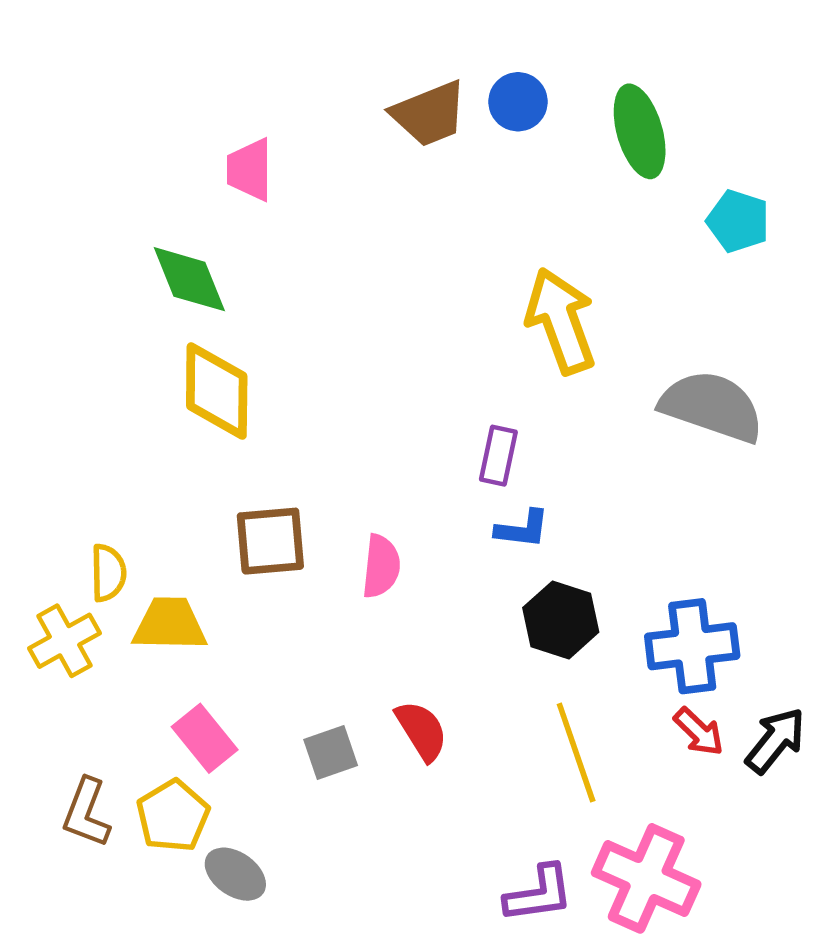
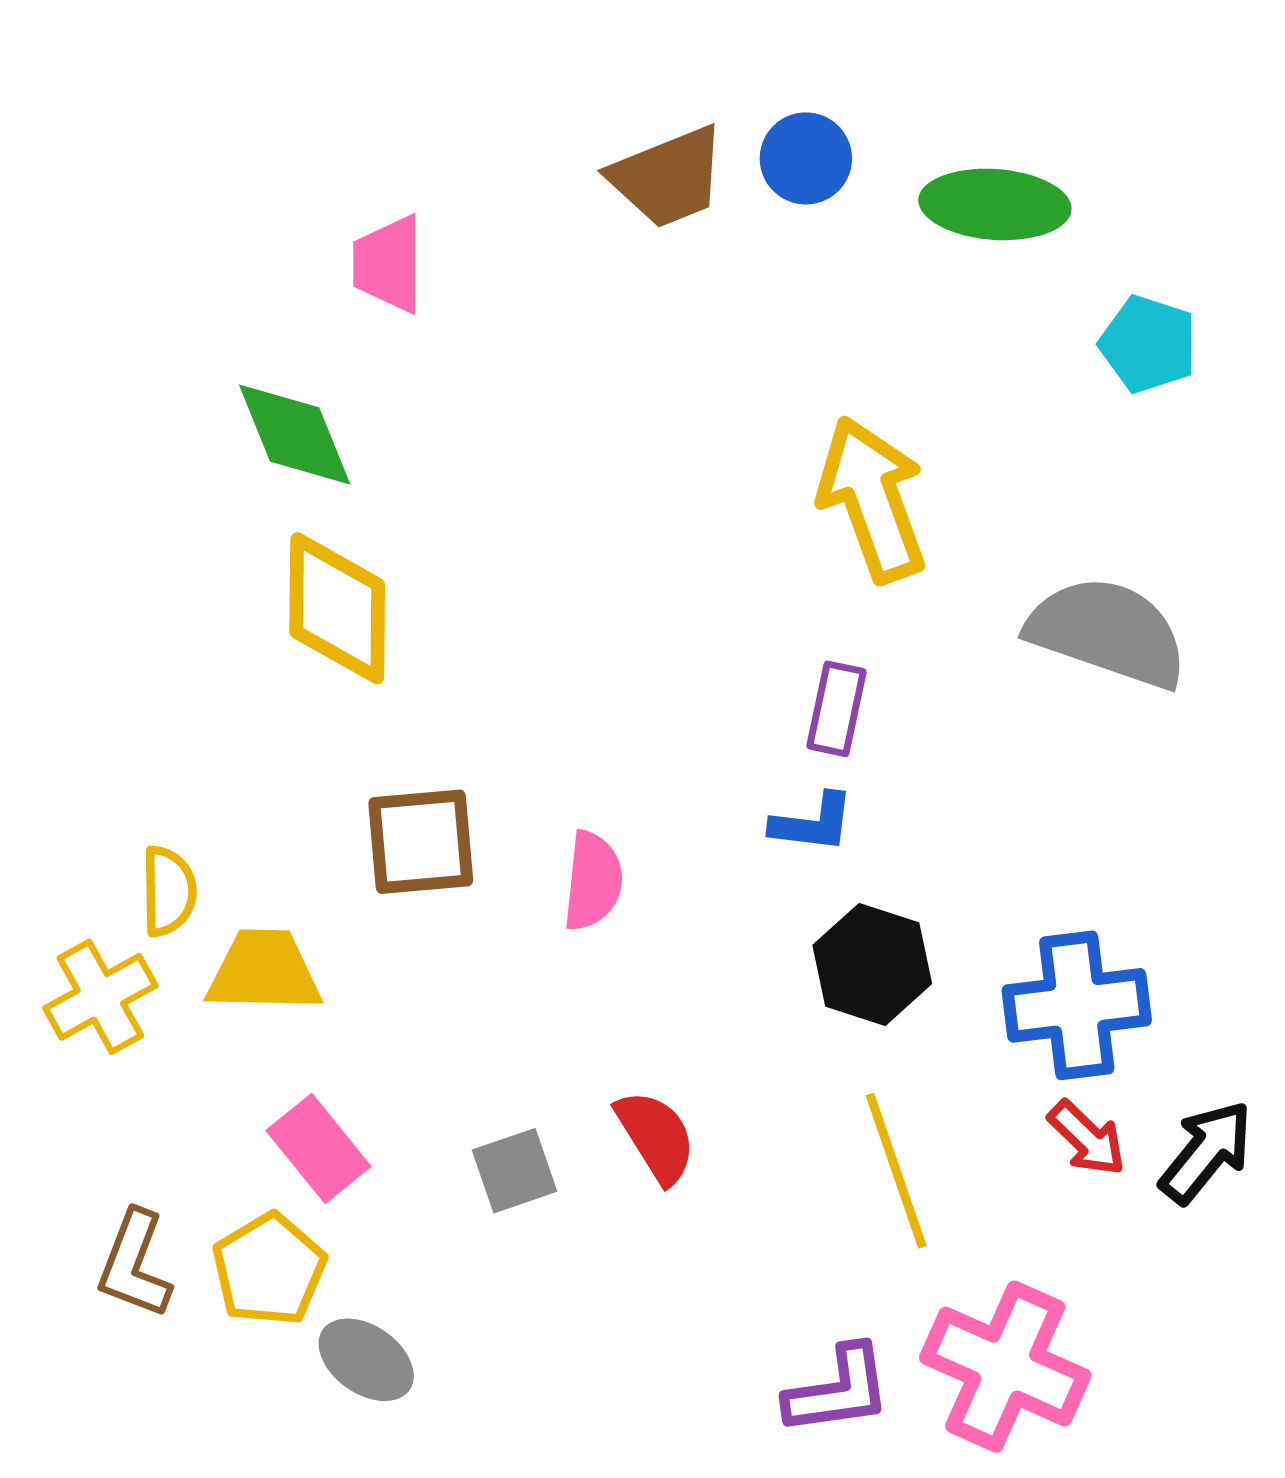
green ellipse: (640, 131) -> (995, 204), turned -70
purple rectangle: (498, 456) -> (836, 709), moved

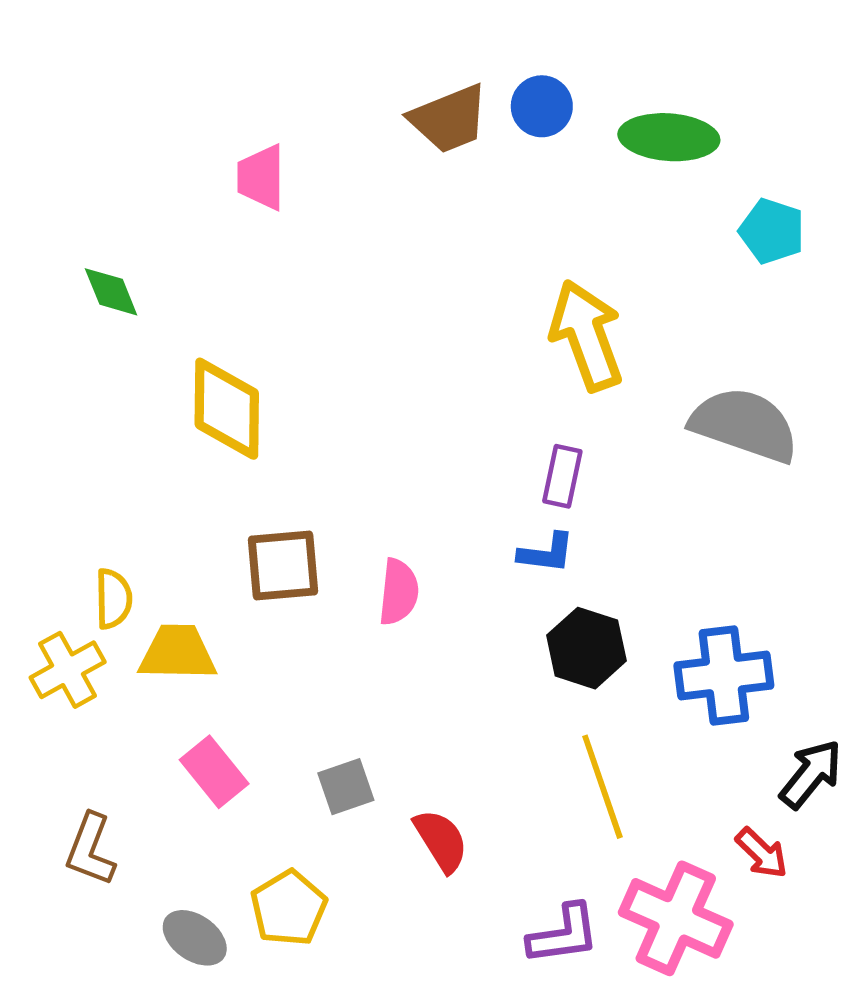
green diamond: (295, 435) -> (111, 292), moved, size x0.7
red semicircle: (656, 1137) -> (441, 840), moved
red arrow: (1087, 1138) -> (762, 853), moved
yellow pentagon: (269, 1269) -> (289, 908), moved
gray ellipse: (366, 1360) -> (195, 938), moved

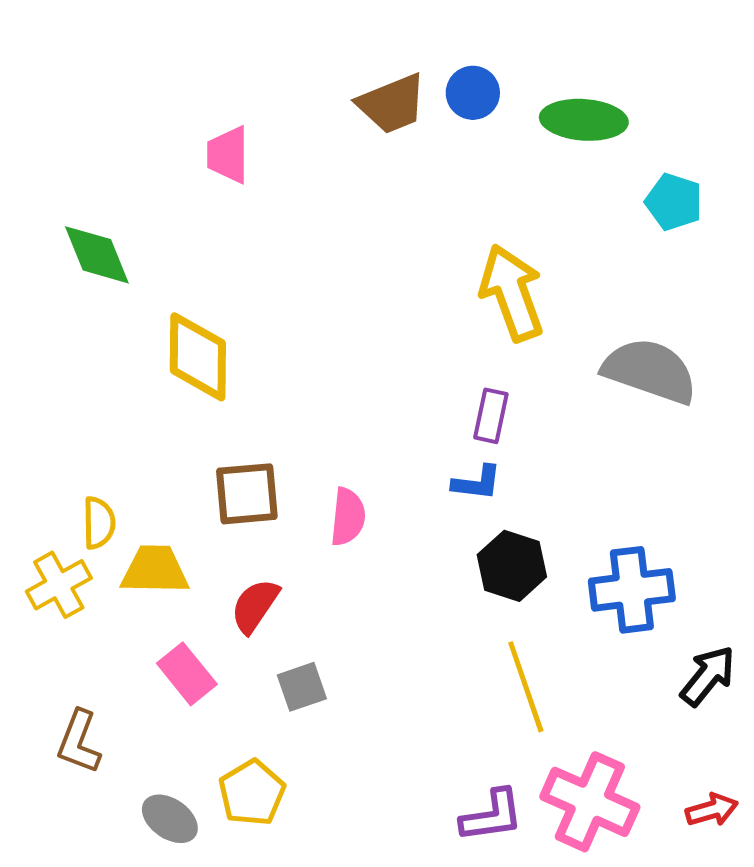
green diamond: (111, 292) -> (97, 255), size x1.4
red semicircle: (441, 840) -> (255, 606), moved, turned -114
red arrow: (762, 853) -> (712, 810), moved, turned -60

